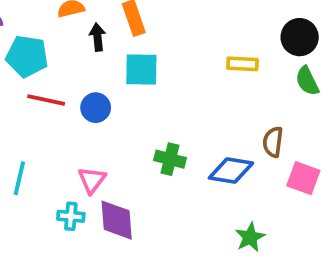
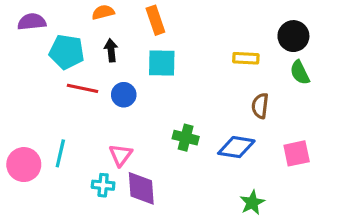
black arrow: (98, 37) -> (111, 50), moved
brown semicircle: (273, 142) -> (260, 106), moved
pink square: (303, 178) -> (297, 153), turned -32

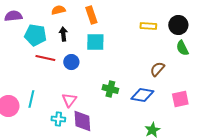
yellow rectangle: (246, 58) -> (148, 26), moved
brown semicircle: (260, 106) -> (157, 69), turned 35

